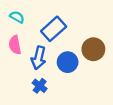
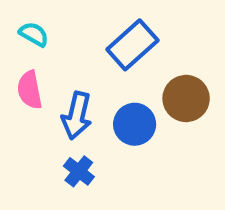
blue rectangle: (54, 29) -> (132, 45), moved

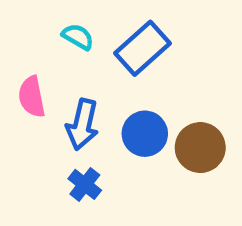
cyan semicircle: (34, 34) -> (78, 37), moved
brown circle: (186, 98) -> (200, 148), moved

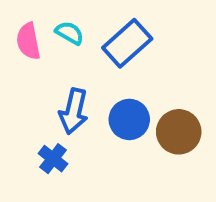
pink semicircle: (32, 97) -> (28, 41), moved
blue cross: (85, 184) -> (53, 159), moved

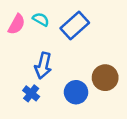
pink semicircle: (28, 41) -> (17, 24), turned -140
blue circle: (129, 119) -> (76, 92), moved

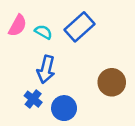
cyan semicircle: (41, 19) -> (43, 32), moved
blue circle: (76, 92) -> (64, 108), moved

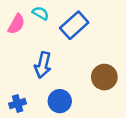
cyan semicircle: (43, 32) -> (40, 13), moved
blue cross: (33, 99) -> (18, 104), moved, turned 35

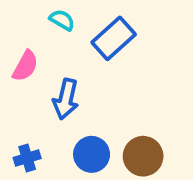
pink semicircle: (16, 24) -> (25, 66), moved
brown circle: (104, 77) -> (143, 156), moved

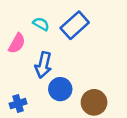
cyan semicircle: (62, 20) -> (41, 24), moved
blue circle: (92, 154) -> (60, 89), moved

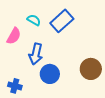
brown circle: (94, 102) -> (91, 69), moved
blue cross: (18, 104) -> (15, 86), turned 32

